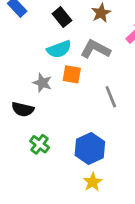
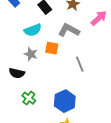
cyan semicircle: (59, 49) -> (33, 30), moved

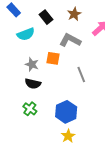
cyan semicircle: (33, 30) -> (26, 34), moved
black semicircle: (17, 73) -> (33, 84), moved

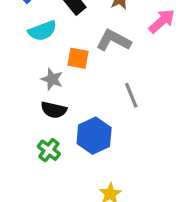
orange square: (53, 58) -> (78, 58), moved
blue hexagon: (66, 112) -> (94, 136), moved

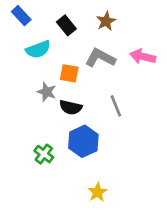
pink arrow: (162, 21) -> (143, 57), moved, turned -125
black semicircle: (54, 110) -> (71, 107), moved

